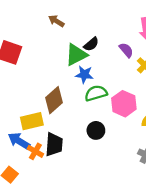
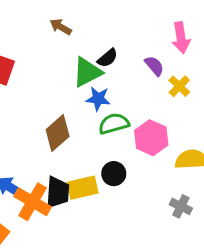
yellow rectangle: (32, 121) -> (83, 188), moved
orange cross: (35, 151) -> (33, 202), size x1.6

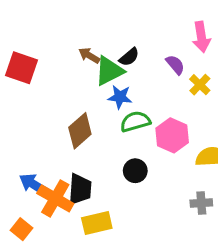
brown arrow: (61, 27) -> (89, 55), moved
yellow rectangle: (83, 188) -> (97, 223), moved
gray cross: (181, 206) -> (201, 203), turned -30

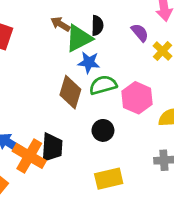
black semicircle: (129, 57) -> (97, 26), turned -48
brown diamond: (80, 131) -> (70, 92), moved, turned -32
yellow rectangle: (97, 223) -> (109, 179), moved

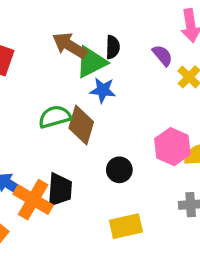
brown arrow: (60, 24) -> (70, 45), size x1.5
green semicircle: (103, 85) -> (55, 117), moved
pink hexagon: (137, 98) -> (172, 147), moved

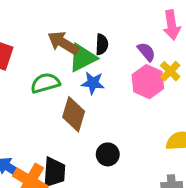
green semicircle: (55, 117) -> (45, 83), moved
pink hexagon: (172, 147) -> (148, 82), moved

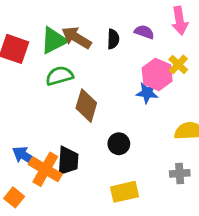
purple semicircle: (146, 52) -> (144, 32), moved, turned -30
green triangle: (82, 58) -> (54, 40), moved
blue star: (93, 83) -> (147, 93), moved

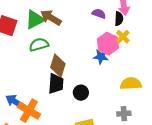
black semicircle: (113, 39) -> (119, 19), moved
black trapezoid: (68, 161) -> (56, 84), moved

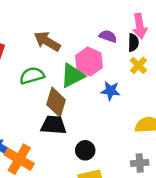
green triangle: (35, 20) -> (72, 76), moved
pink hexagon: (108, 44) -> (89, 62), moved
black trapezoid: (56, 84) -> (53, 125), turned -90
black circle: (81, 93) -> (85, 150), moved

